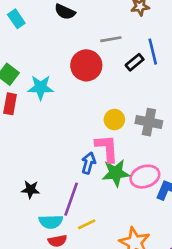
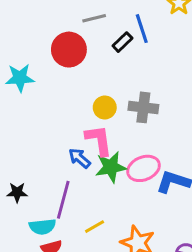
blue arrow: (88, 163) -> (80, 158), turned -60
yellow line: (87, 224) -> (95, 227), moved

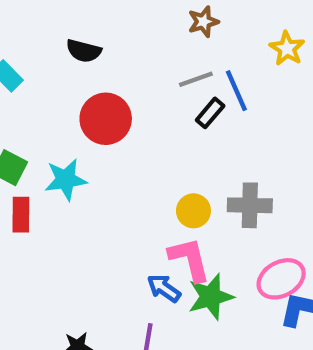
gray line: (94, 18) -> (196, 79), moved
red circle: (69, 50) -> (106, 119), moved
pink ellipse: (144, 168) -> (281, 279), moved

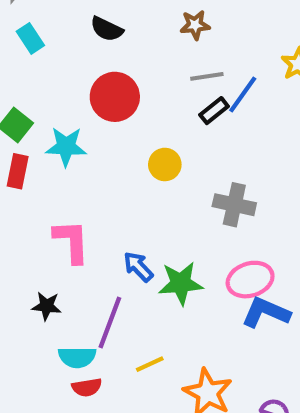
brown star: (203, 22) -> (195, 25), moved
blue line: (236, 91) -> (243, 94), turned 48
yellow circle: (193, 211) -> (165, 164), moved
pink L-shape: (189, 259) -> (72, 241), moved

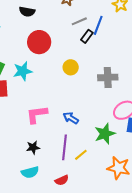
pink L-shape: (72, 241) -> (37, 114), turned -80
green star: (181, 283) -> (105, 134), moved
cyan semicircle: (77, 357) -> (30, 172), moved
yellow line: (150, 364) -> (81, 155), moved

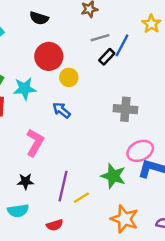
yellow circle: (71, 67) -> (69, 77), moved
pink L-shape: (37, 114) -> (35, 143), turned 120
blue arrow: (71, 118) -> (62, 110), moved
green star: (105, 134) -> (113, 176), turned 30

